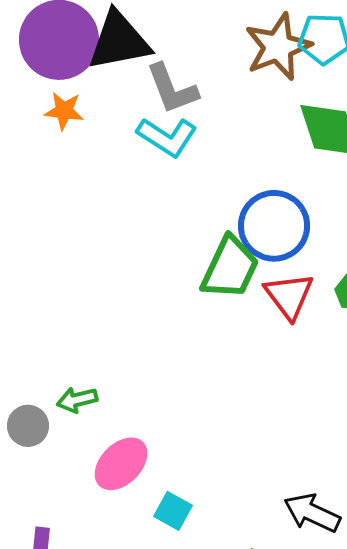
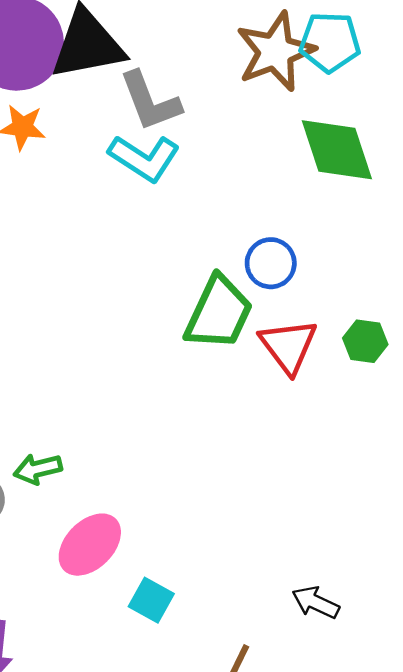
blue circle: (274, 226) -> (271, 263), size x0.6
black arrow: (312, 513) -> (316, 602), size x0.7

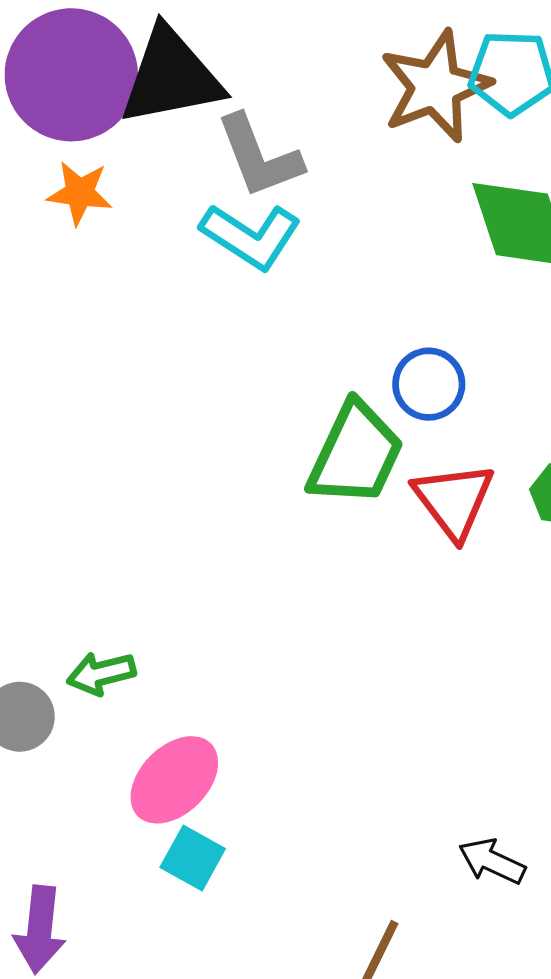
cyan square: (151, 600) -> (193, 858), moved

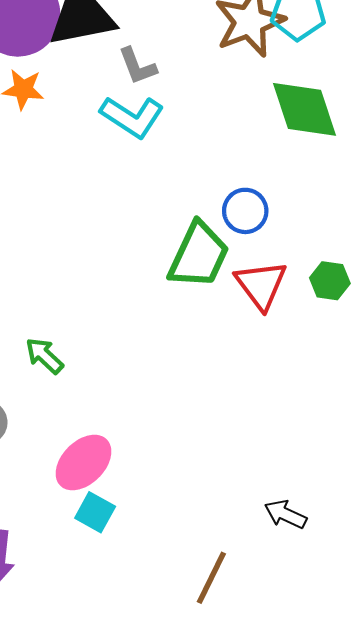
gray L-shape: (259, 156) -> (137, 66), size x0.7
green arrow: (101, 673) -> (44, 356), moved, turned 57

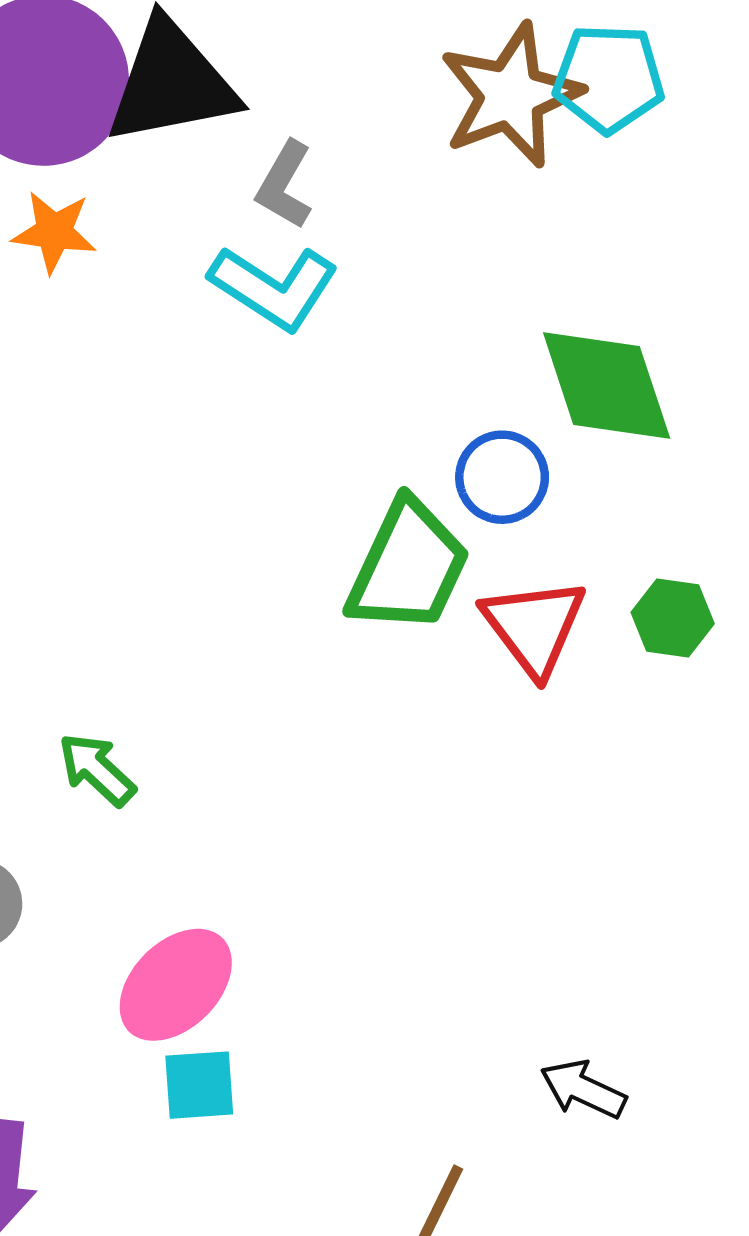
gray L-shape: (137, 66) -> (285, 185), turned 51
green diamond: (304, 109) -> (607, 385), moved
cyan square: (95, 512) -> (199, 1085), turned -33

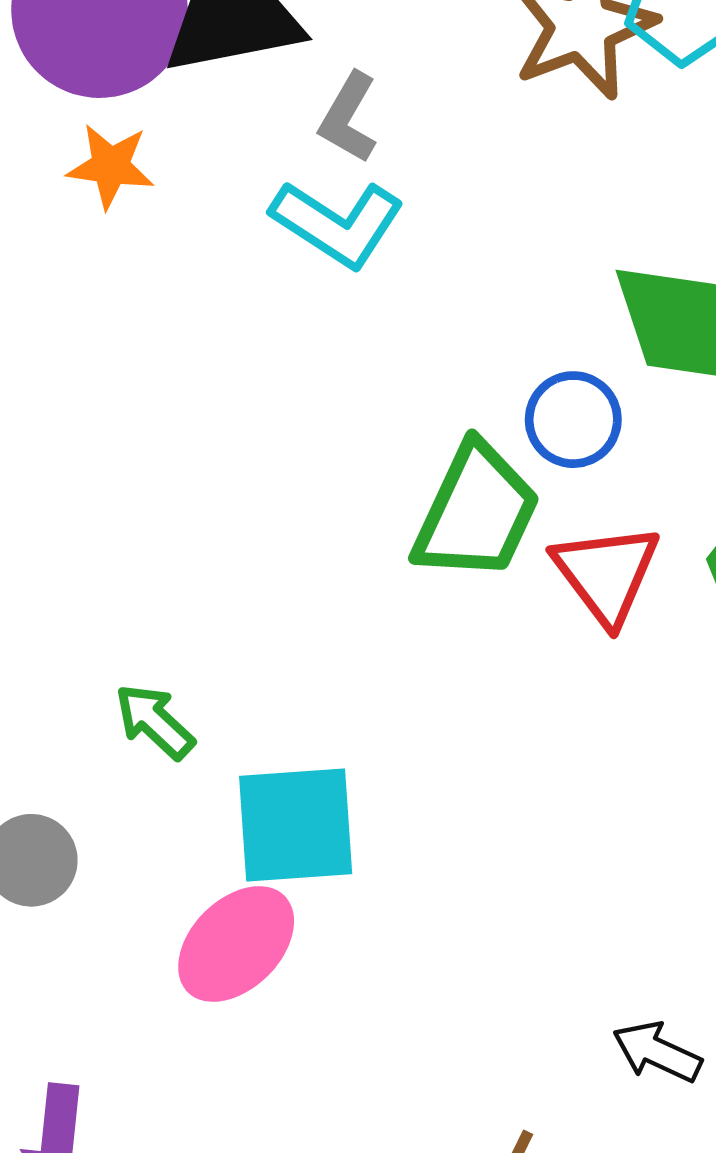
cyan square: (199, 1085) -> (296, 825), moved, size x1.6

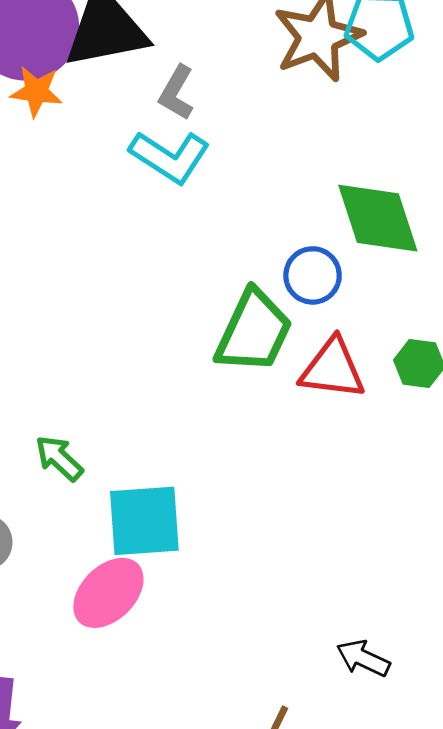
orange star: (111, 166) -> (36, 91), moved
red triangle: (606, 574) -> (333, 369), turned -46

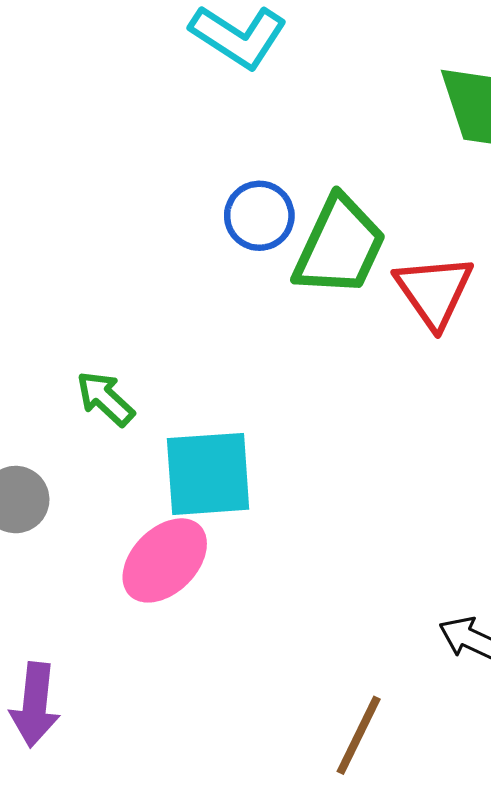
blue circle: (313, 275) -> (259, 216), moved
red triangle: (333, 369) -> (434, 291), turned 48

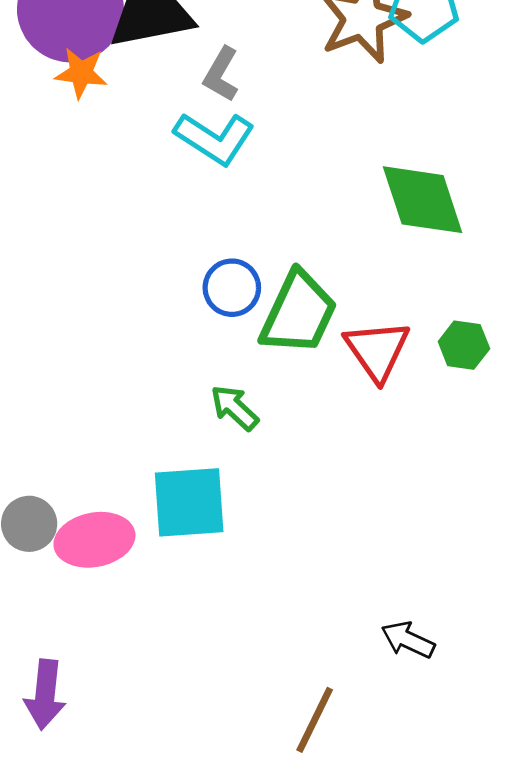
green arrow: (105, 399) -> (235, 408), moved
pink ellipse: (165, 560) -> (94, 540), moved, turned 34

